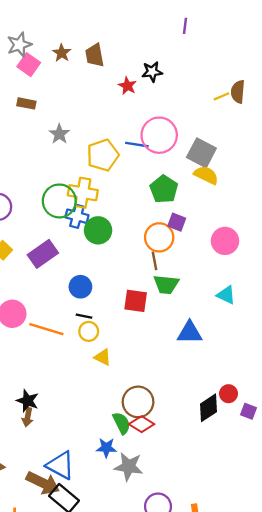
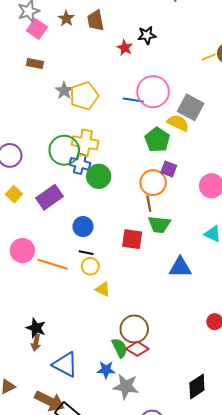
yellow pentagon: (103, 155) -> (84, 96), moved
yellow semicircle: (206, 175) -> (178, 123), moved
black diamond: (209, 408) -> (197, 387), moved
blue triangle: (60, 465) -> (65, 365), moved

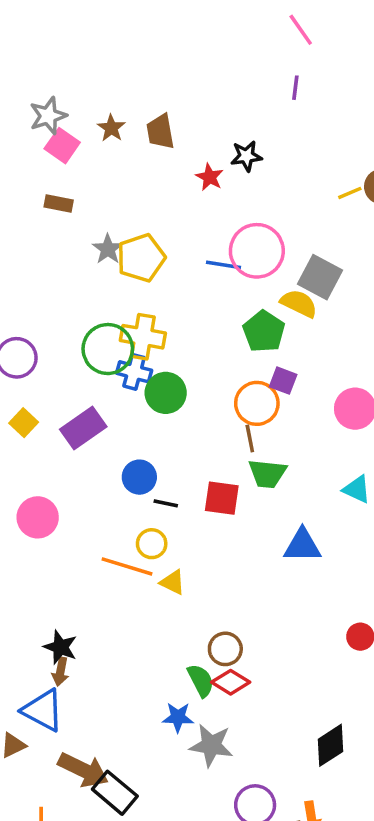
black line: (86, 253) -> (166, 503), moved
orange line: (53, 264) -> (127, 566), moved
brown circle: (134, 329) -> (225, 649), size x0.7
blue triangle: (65, 365) -> (43, 710), moved

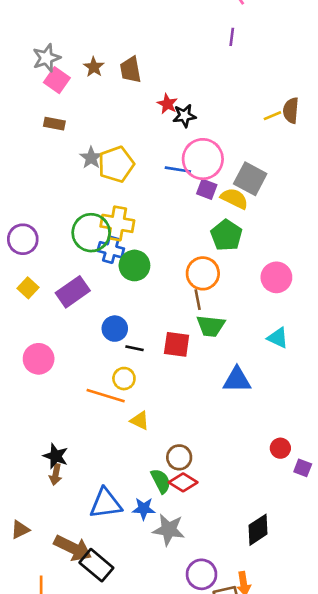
black star: (246, 156) -> (184, 116), moved
green pentagon: (264, 331) -> (226, 235), moved
purple square: (283, 381) -> (207, 189), moved
yellow triangle: (173, 582) -> (140, 421), moved
blue triangle: (43, 710) -> (106, 503), moved, turned -36

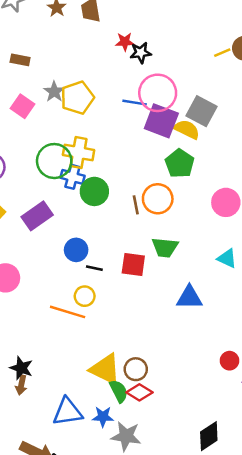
pink square: (57, 80) -> (23, 106), moved
red star: (167, 104) -> (125, 42), turned -30
purple square: (207, 189) -> (161, 121), size x1.8
brown line: (198, 300) -> (136, 205), moved
yellow triangle: (140, 421) -> (105, 369), moved, size x1.8

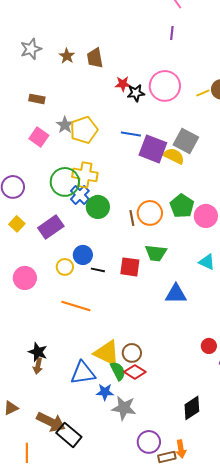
pink circle: (158, 93) -> (165, 86), moved
green pentagon: (180, 163) -> (182, 206), moved
blue cross: (72, 177) -> (80, 195), turned 30
yellow circle: (85, 296) -> (65, 267), moved
blue triangle: (68, 412) -> (83, 373), moved

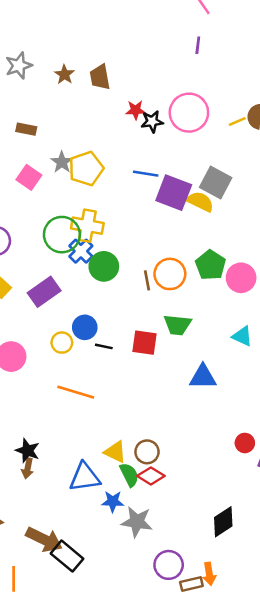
yellow triangle: (107, 353) -> (115, 452), size x0.7

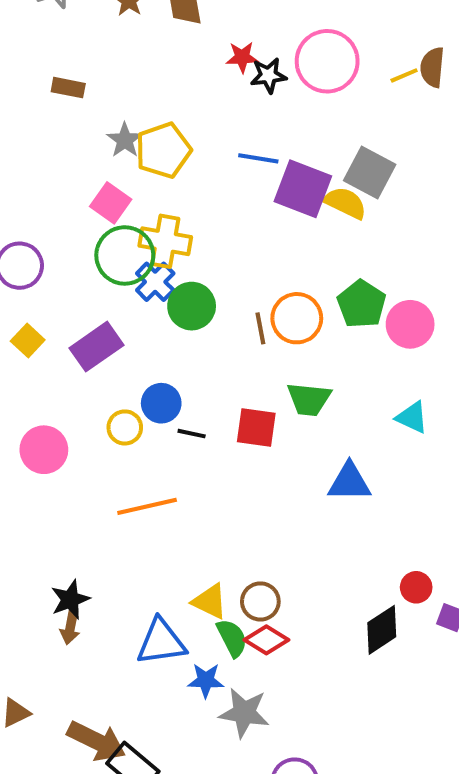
pink square: (29, 177) -> (111, 203), moved
orange line: (76, 392) -> (147, 506), turned -30
black star: (28, 451) -> (70, 599), turned 30
black diamond: (223, 522) -> (382, 630), moved

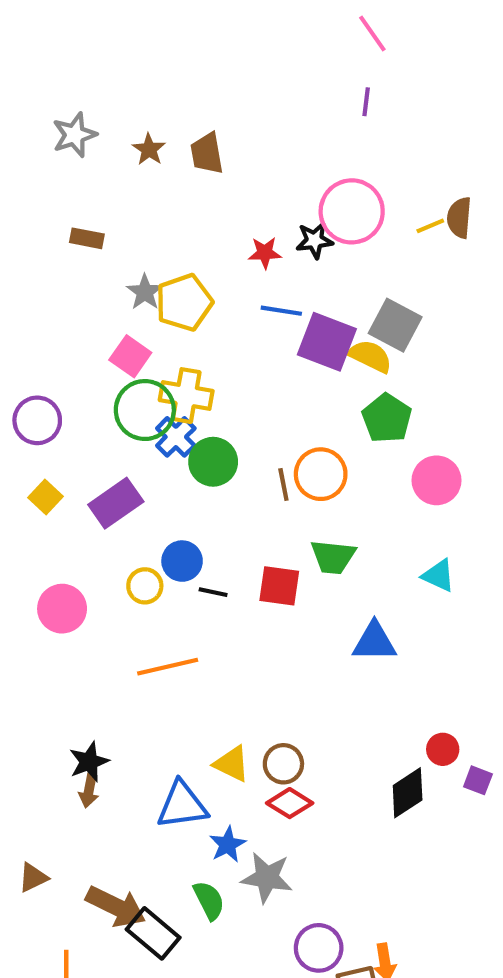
red star: (242, 57) -> (265, 253), moved
black star: (268, 75) -> (314, 240), moved
green pentagon: (362, 304) -> (387, 418), moved
green semicircle: (232, 638) -> (209, 900), moved
blue star: (206, 680) -> (228, 844), turned -30

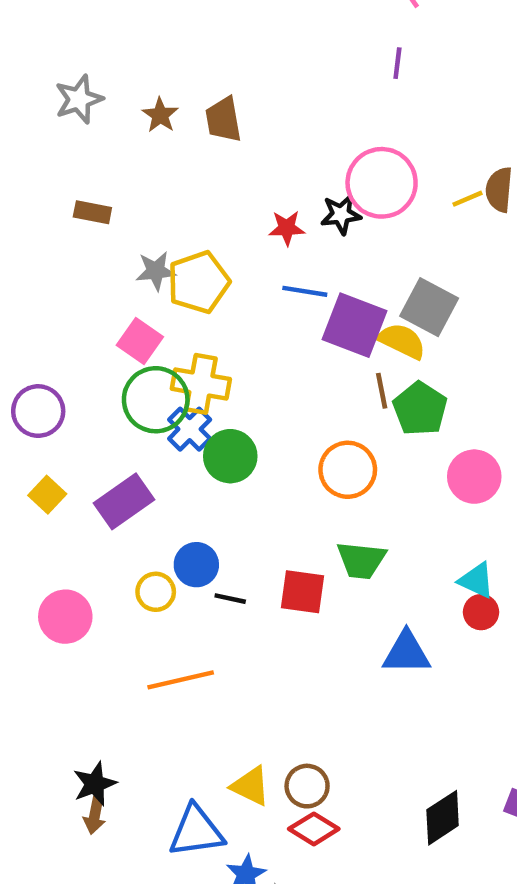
gray star: (145, 292) -> (156, 271), turned 30
brown line: (283, 484) -> (382, 391), moved
red circle: (443, 749) -> (481, 612), moved

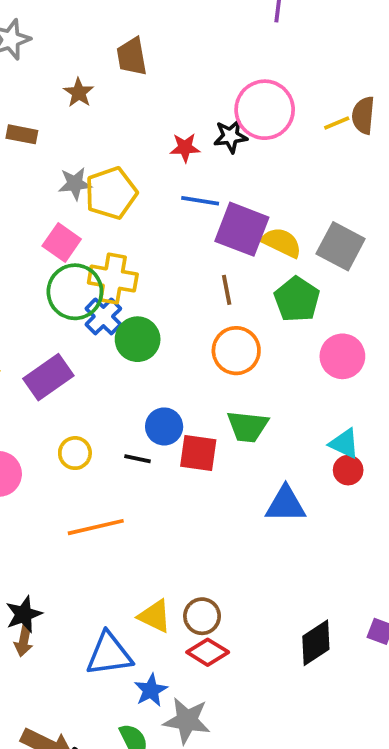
brown star: (160, 115) -> (79, 93), moved
gray square: (429, 307) -> (341, 246), moved
brown line: (382, 391) -> (227, 290), moved
blue circle: (196, 565) -> (164, 426), moved

